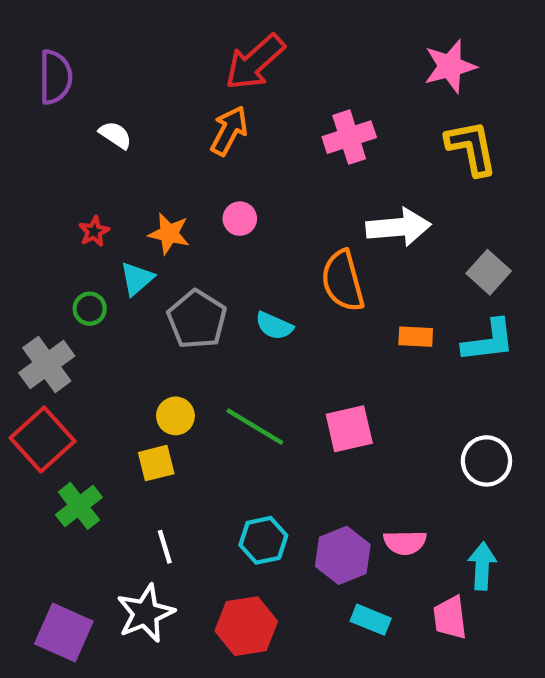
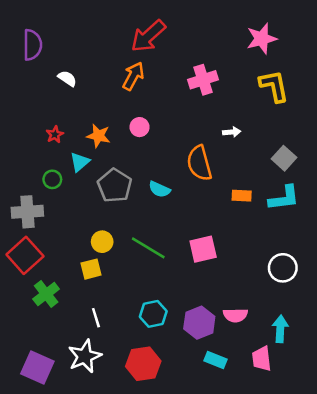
white arrow: (399, 227) -> (232, 132), size x0.5
gray cross: (47, 364) -> (27, 212), turned 32

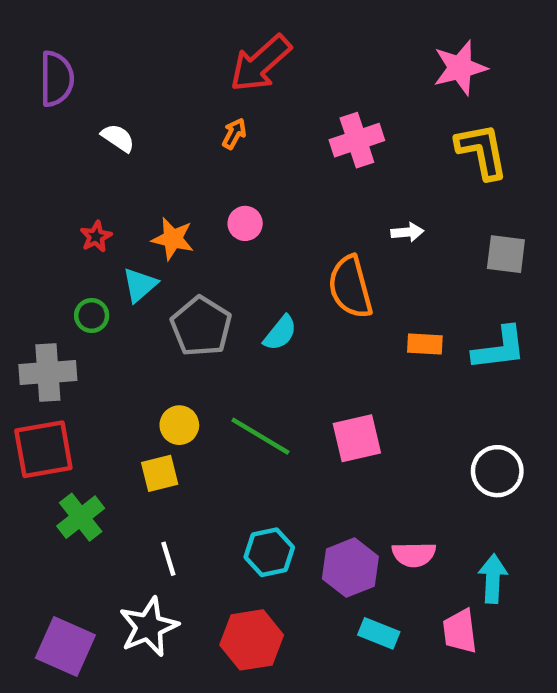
orange arrow: (133, 76) -> (234, 134), size x0.6
gray square: (284, 158) -> (506, 254), moved, turned -35
cyan semicircle: (159, 189) -> (280, 333), turned -75
red square: (25, 255) -> (43, 449), turned 32

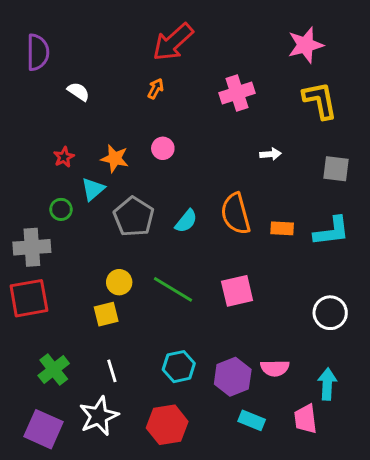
orange semicircle: (350, 287) -> (236, 214), moved
green cross: (81, 517) -> (54, 369), moved

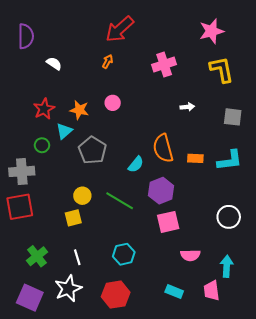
red star: (64, 157) -> (44, 109), size x1.5
cyan semicircle: (186, 221) -> (136, 164), moved
pink square: (237, 291) -> (168, 222), moved
purple hexagon: (233, 377) -> (161, 191), moved

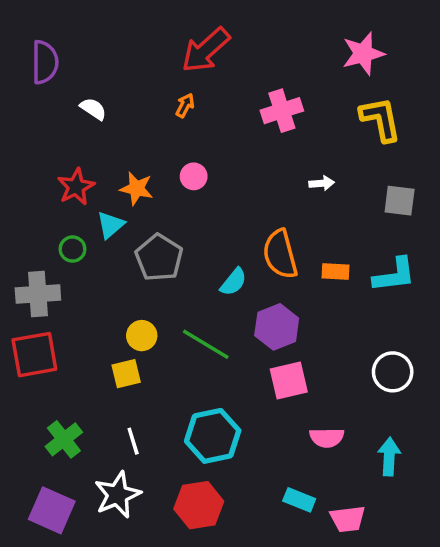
cyan hexagon: (124, 254) -> (213, 436), size x1.4
pink trapezoid: (212, 291) -> (348, 519), moved, turned -90

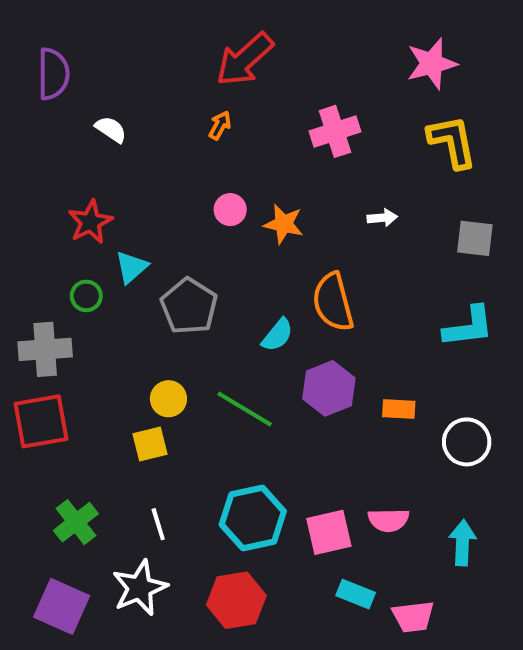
orange star: (137, 188) -> (284, 224), moved
orange rectangle: (336, 272) -> (399, 409), moved
pink square: (289, 381) -> (329, 532), moved

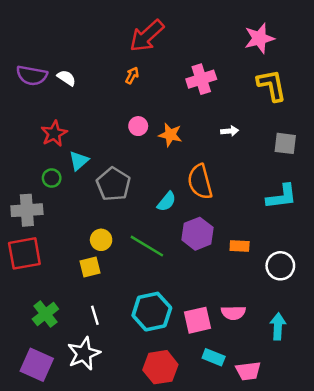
purple semicircle: (53, 74) -> (32, 75), moved, turned 100
red hexagon: (236, 600) -> (160, 367), moved

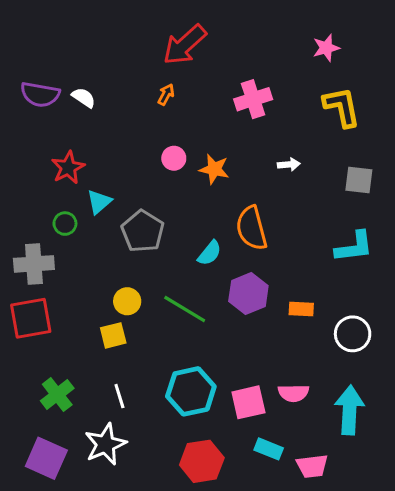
pink star: (259, 38) -> (326, 48), size x0.7
cyan arrow: (278, 326) -> (349, 410), size x1.4

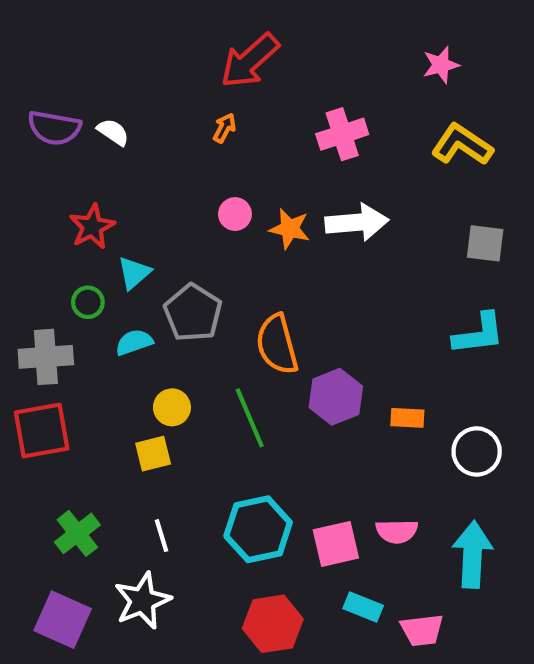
yellow L-shape: (342, 107) -> (462, 145), turned -45
white arrow: (289, 164) -> (357, 222), moved, size x2.0
orange semicircle: (252, 228) -> (277, 344), moved
cyan semicircle: (210, 253) -> (134, 342), moved, turned -148
green line: (185, 309) -> (250, 418), turned 36

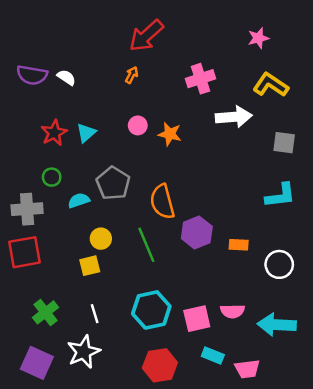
white arrow: (357, 222) -> (234, 117), moved
cyan triangle: (134, 273) -> (86, 133), moved
cyan arrow: (472, 554) -> (277, 325), turned -90

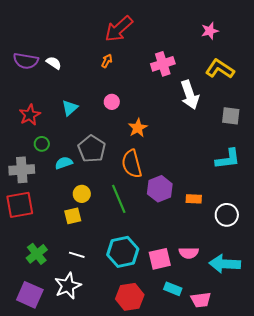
white arrow: (234, 117) -> (190, 95), turned 76
red star: (54, 133) -> (30, 115), moved
orange star: (170, 134) -> (138, 128), moved, turned 30
white line: (95, 314) -> (77, 255), turned -56

